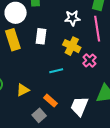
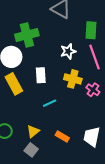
cyan line: (56, 71) -> (50, 103), moved
gray square: (39, 115) -> (31, 150), moved

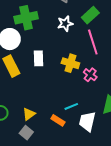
green rectangle: (91, 30) -> (90, 15), turned 42
white star: (68, 51) -> (65, 24), moved
cyan line: (50, 103) -> (71, 106), moved

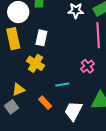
yellow cross: (70, 63) -> (36, 63), moved
cyan line: (71, 106) -> (62, 84), moved

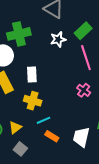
cyan line: (62, 84) -> (43, 120), moved
yellow triangle: (18, 90) -> (15, 127), moved

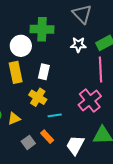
pink cross: (84, 90) -> (90, 100), size x1.6
cyan line: (43, 120) -> (55, 115), moved
gray square: (20, 149) -> (28, 142), moved

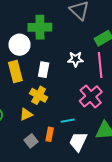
white star: (78, 45) -> (76, 59), moved
cyan line: (55, 115) -> (68, 121), moved
yellow triangle: (14, 119) -> (26, 114), moved
orange rectangle: (47, 137) -> (50, 134), turned 56

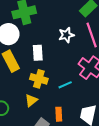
cyan line: (68, 121) -> (65, 85), moved

